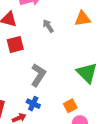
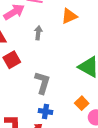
gray arrow: (48, 26) -> (38, 33), turned 56

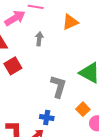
gray L-shape: (42, 83) -> (58, 86), moved

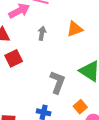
orange triangle: (70, 22) -> (75, 29), moved

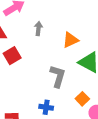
orange triangle: (75, 29) -> (70, 40), moved

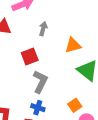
red square: (12, 56) -> (30, 56), moved
gray L-shape: (58, 76) -> (40, 82), moved

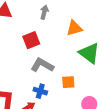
gray L-shape: (40, 82) -> (42, 65), turned -85
orange square: (75, 105) -> (68, 82), moved, turned 32

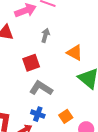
orange triangle: (74, 28) -> (75, 53), turned 42
orange square: (68, 82) -> (66, 116), moved, turned -32

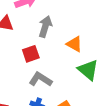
gray arrow: (45, 35) -> (45, 26), size x1.5

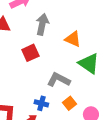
gray L-shape: (40, 79) -> (59, 80), moved

